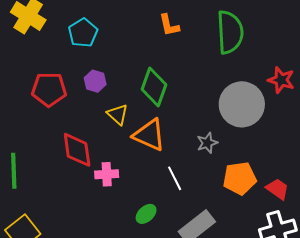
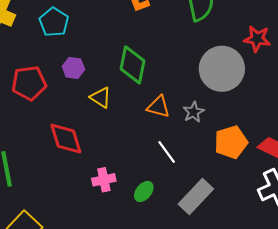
orange triangle: (149, 135) -> (158, 107), moved, size x0.7
pink cross: (107, 174) -> (104, 180), moved

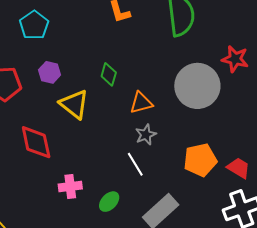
green diamond: (133, 65) -> (109, 74), size x0.6
yellow triangle: (101, 97) -> (74, 104), size x1.4
orange triangle: (158, 107) -> (141, 103), moved, turned -35
gray star: (193, 112) -> (146, 135), moved

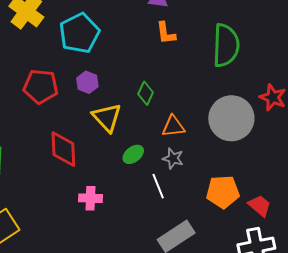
cyan pentagon: (34, 25) -> (79, 33), size x1.4
gray star: (146, 135) -> (173, 158), turned 30
green ellipse: (109, 202) -> (133, 154), moved

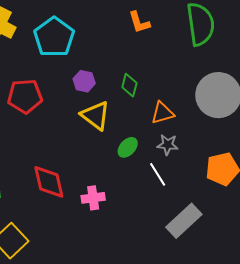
purple hexagon: (87, 82) -> (84, 81), moved
red diamond: (63, 149) -> (49, 182), moved

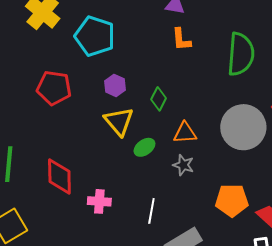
cyan pentagon: (54, 37) -> (95, 36), turned -30
green ellipse: (128, 147) -> (144, 147), moved
white line: (158, 174) -> (151, 211), moved, turned 30

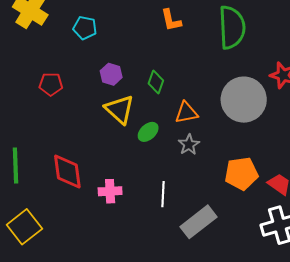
cyan pentagon: (95, 36) -> (85, 28), size x0.6
red pentagon: (54, 88) -> (51, 84), size x0.7
gray star: (183, 165) -> (189, 145), turned 30

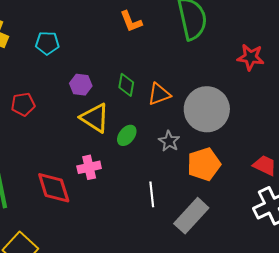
gray circle: (244, 100) -> (207, 109), moved
orange triangle: (186, 113) -> (159, 94), moved
orange pentagon: (241, 174) -> (204, 164), moved
pink cross: (110, 191) -> (89, 167), moved

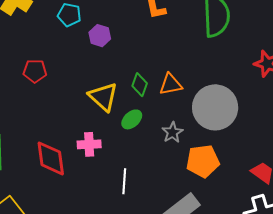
purple hexagon: (81, 85) -> (100, 36), moved
green diamond: (126, 85) -> (140, 85), moved
white line: (152, 194) -> (124, 181), moved

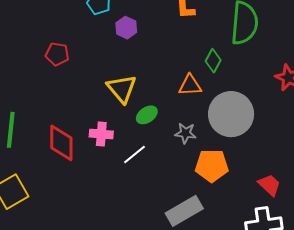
green diamond: (140, 85) -> (213, 61), moved
gray star: (172, 132) -> (185, 133), turned 30
white line: (124, 181) -> (135, 154), moved, turned 40

